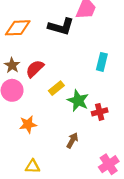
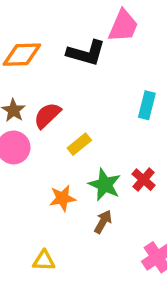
green star: (78, 101) -> (105, 185), moved
red cross: (100, 112) -> (144, 180), turned -35
orange star: (28, 124) -> (62, 198), moved

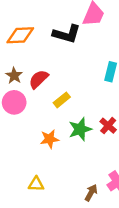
green star: (105, 185) -> (80, 129), turned 30
brown arrow: (103, 222) -> (91, 193), moved

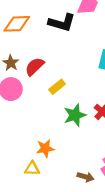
orange star: (50, 139) -> (45, 148), moved
brown arrow: (91, 193) -> (86, 177), turned 77

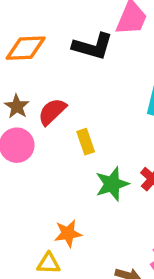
yellow rectangle: (57, 87) -> (86, 142), turned -70

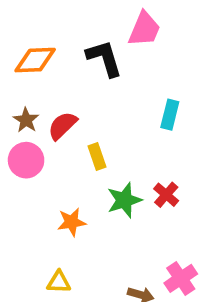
black L-shape: (93, 46) -> (104, 58), turned -123
orange star: (68, 233) -> (72, 222), moved

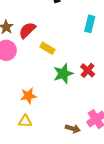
yellow rectangle: (97, 157) -> (47, 48), turned -40
orange star: (72, 222) -> (28, 96), moved

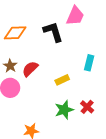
yellow rectangle: (47, 48) -> (62, 80), moved, turned -56

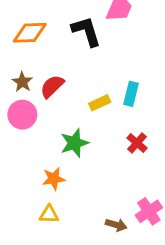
cyan rectangle: (89, 63) -> (131, 94), moved
green star: (64, 110) -> (74, 143), moved

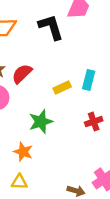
red cross: (137, 143) -> (94, 122), turned 30
orange star: (54, 179) -> (23, 152), turned 30

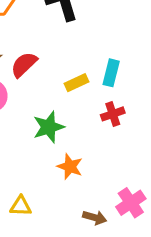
red cross: (94, 122) -> (113, 114), moved
orange star: (23, 152) -> (70, 167), moved

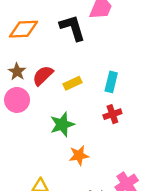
yellow rectangle: (77, 83) -> (72, 83), moved
orange star: (70, 167) -> (79, 155), turned -30

